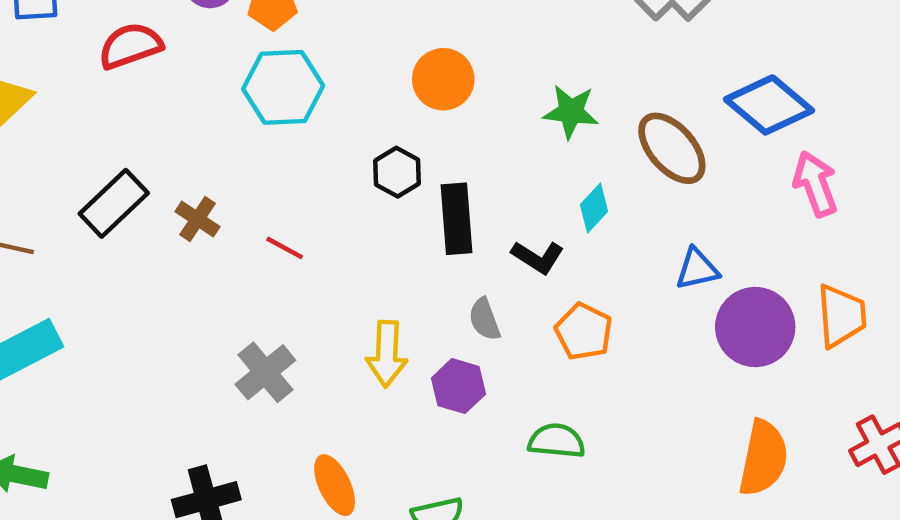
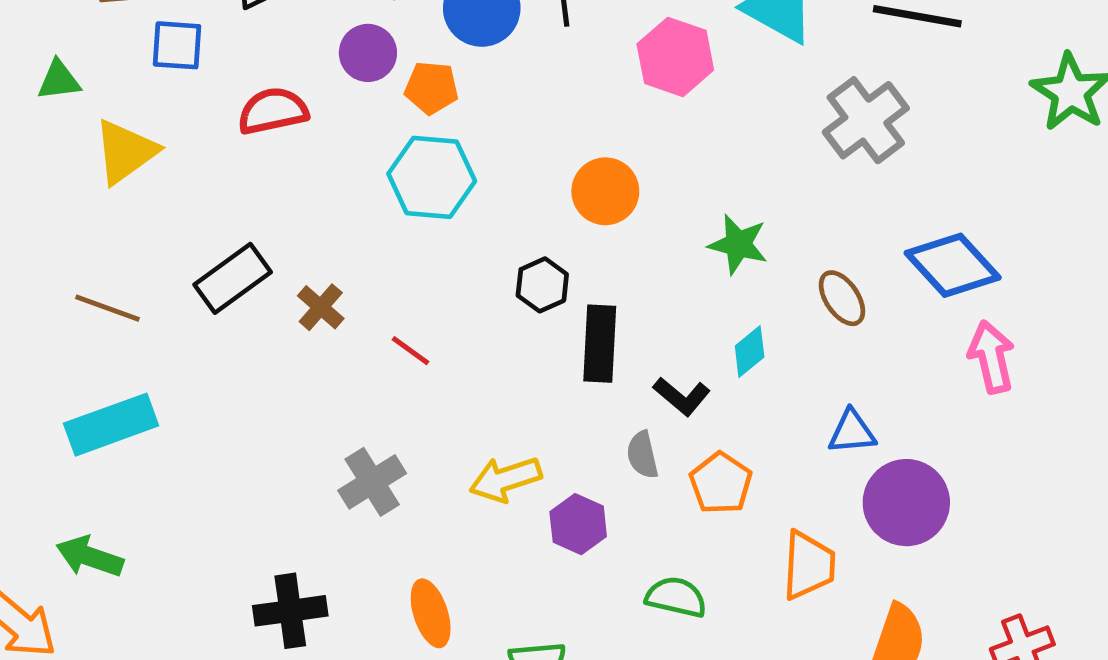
brown ellipse: (672, 148) -> (842, 298), size x0.7
orange trapezoid: (841, 316) -> (809, 565), moved
gray semicircle: (484, 319) -> (642, 455), moved
yellow arrow: (387, 354) -> (505, 479), turned 62

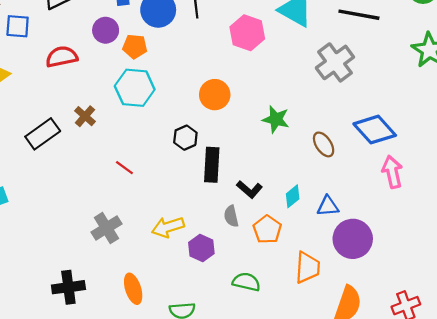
brown cross: (321, 307) -> (85, 116), moved
cyan diamond: (750, 351) -> (293, 196), moved

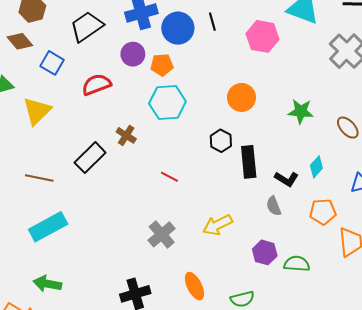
blue square: (18, 26) -> (52, 63), turned 35
cyan diamond: (293, 196) -> (316, 167), moved
orange pentagon: (267, 229) -> (323, 212), moved, turned -30
purple hexagon: (201, 248) -> (265, 252), moved

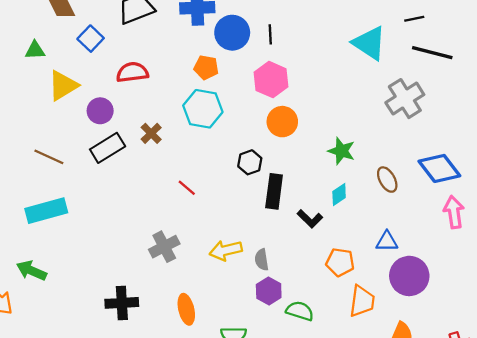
pink hexagon: (262, 36) -> (271, 80), moved
purple circle: (133, 54) -> (100, 111), moved
cyan diamond: (316, 167) -> (339, 195), moved
gray semicircle: (274, 206) -> (262, 260), moved

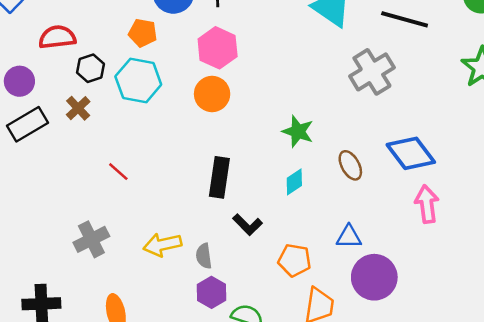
orange circle: (282, 122) -> (212, 94), moved
black hexagon: (250, 162) -> (91, 68), moved
black L-shape: (310, 219) -> (248, 225), moved

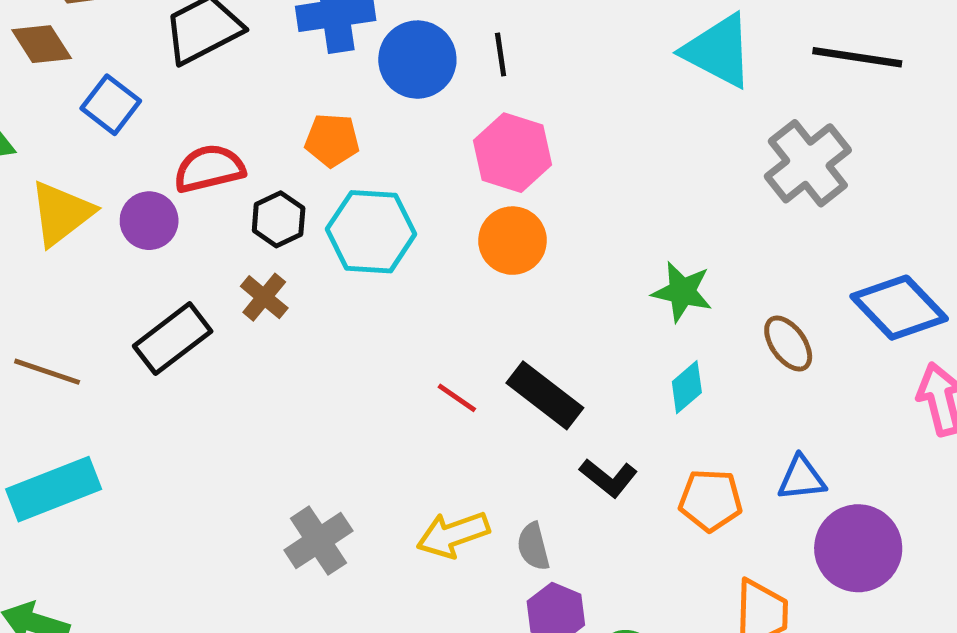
orange pentagon: (143, 33) -> (332, 140), moved
purple circle: (19, 81) -> (149, 221), moved
red line: (118, 172) -> (457, 398), moved
black rectangle: (219, 177) -> (545, 395), turned -54
orange pentagon: (295, 260) -> (711, 500), moved

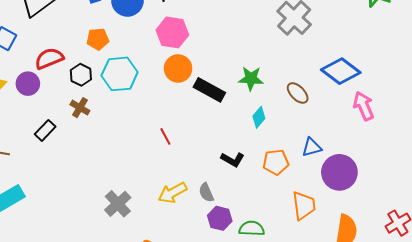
black rectangle: (173, 339) -> (45, 130), size x0.7
black rectangle: (545, 395) -> (209, 90), moved
red line: (457, 398) -> (165, 136), turned 36

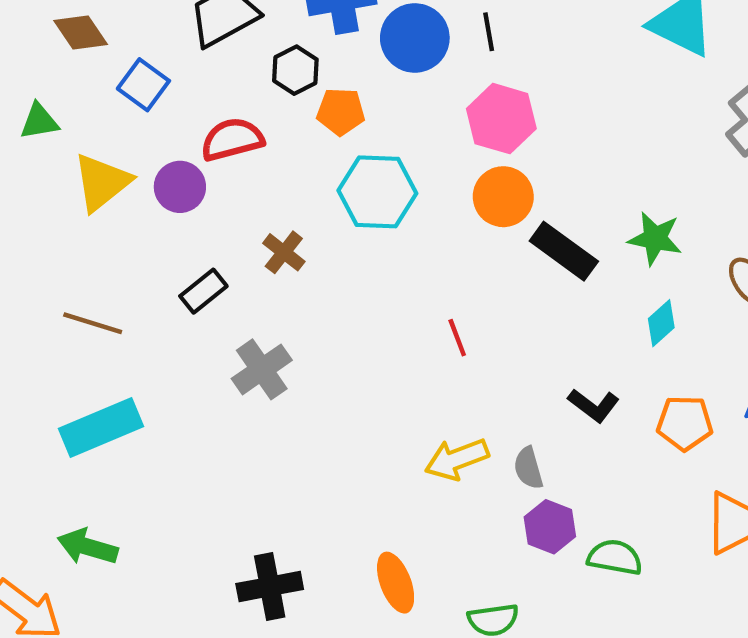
black hexagon: (81, 75) -> (295, 70), moved
gray cross: (118, 204) -> (262, 369), moved

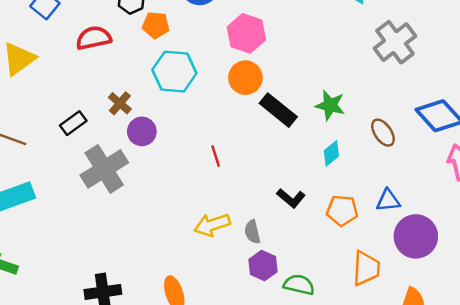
purple circle: (180, 187) -> (142, 131), moved
gray cross: (262, 369) -> (104, 169), size x1.4

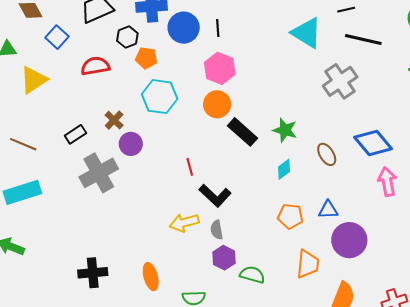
black L-shape: (291, 198) -> (215, 196), moved, size x1.4

